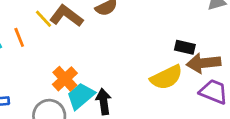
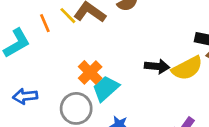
orange line: (19, 37) -> (45, 23), moved
black arrow: (104, 102) -> (157, 66), moved, turned 105

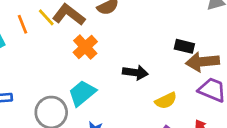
yellow semicircle: (187, 68) -> (166, 101), moved, size x0.7
orange cross: (90, 72) -> (85, 47), moved

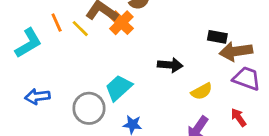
yellow line: (46, 17) -> (80, 29), moved
orange cross: (85, 47) -> (121, 23), moved

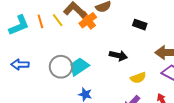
orange line: (57, 23) -> (40, 21), moved
black rectangle: (217, 37) -> (140, 25), moved
gray circle: (89, 108) -> (61, 67), moved

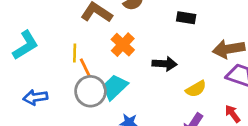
yellow line: (58, 20) -> (75, 53), moved, turned 48
orange cross: (88, 20) -> (123, 45), moved
orange line: (40, 21) -> (85, 67), moved

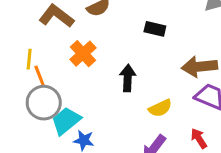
black arrow: (165, 64) -> (128, 78), turned -95
cyan trapezoid: (115, 87) -> (66, 121), moved

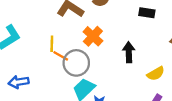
orange line: (39, 76) -> (61, 56), turned -35
gray circle: (44, 103) -> (76, 63), moved

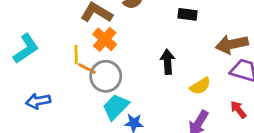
orange cross: (93, 36) -> (105, 39), moved

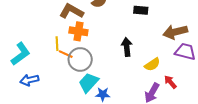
orange cross: (105, 39) -> (78, 31), turned -30
cyan L-shape: (26, 49) -> (21, 54), moved
red arrow: (238, 110) -> (170, 82), moved

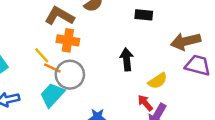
yellow line: (57, 44) -> (42, 55), turned -40
red arrow: (170, 82) -> (145, 103), moved
cyan trapezoid: (89, 83) -> (52, 95), moved

